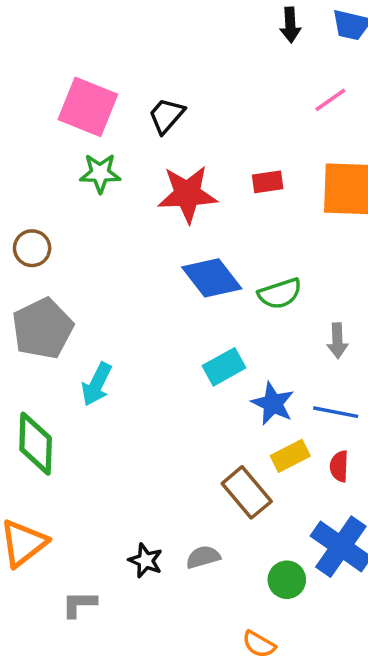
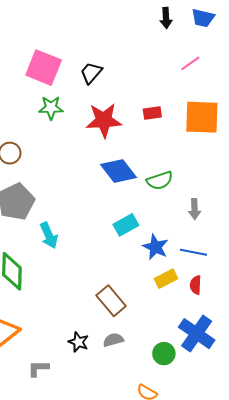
cyan arrow: (97, 384) -> (49, 235), turned -50
brown rectangle: (247, 492) -> (111, 301), moved

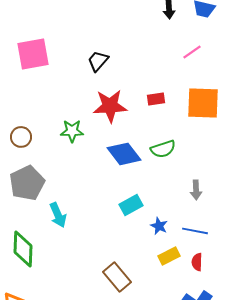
pink square: (44, 68) -> (33, 54), moved, turned -32
green star: (51, 108) -> (72, 131), moved
green semicircle: (160, 180) -> (163, 149), moved
blue star: (155, 247) -> (159, 226), size x0.7

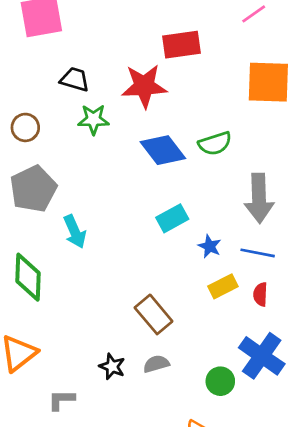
black trapezoid: (98, 61) -> (75, 79), moved, turned 65
red rectangle: (156, 99) -> (182, 45), moved, size x1.6
gray arrow: (196, 190) -> (259, 198), size x1.8

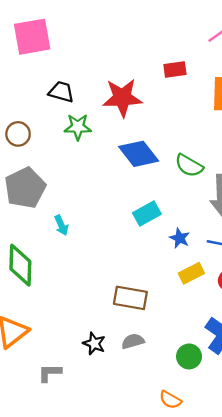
red rectangle: (182, 45) -> (175, 70), moved, size x0.7
green semicircle: (215, 143) -> (189, 166), moved, turned 48
cyan arrow: (75, 232) -> (61, 225), size x0.7
brown rectangle: (154, 314) -> (130, 298), turned -40

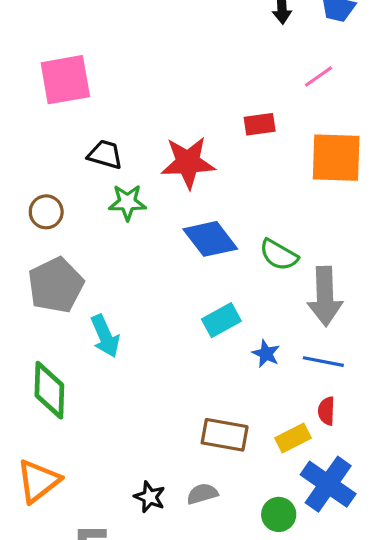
cyan arrow: (61, 225) -> (105, 336), size x1.5
yellow rectangle: (191, 273) -> (293, 438), moved
brown rectangle: (130, 298) -> (225, 435), moved

